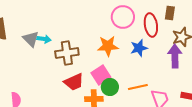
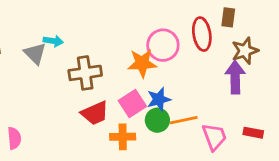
pink circle: (123, 17) -> (163, 45), moved
cyan arrow: (44, 39) -> (53, 41), moved
blue star: (139, 48) -> (159, 99), moved
green circle: (110, 87) -> (157, 120), moved

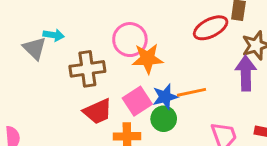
red ellipse: (202, 34) -> (211, 28), turned 72
pink circle: (163, 45) -> (130, 40), moved
orange line: (184, 120) -> (192, 92), moved

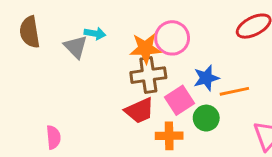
orange star: (148, 59) -> (145, 48), moved
brown cross: (87, 69) -> (148, 75), moved
blue star: (165, 97) -> (206, 78), moved

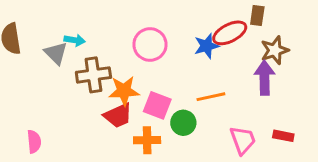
orange star: (145, 48) -> (124, 91), moved
brown cross: (148, 75) -> (93, 75), moved
blue star: (206, 78) -> (207, 46), moved
pink square: (179, 100) -> (157, 105), turned -36

